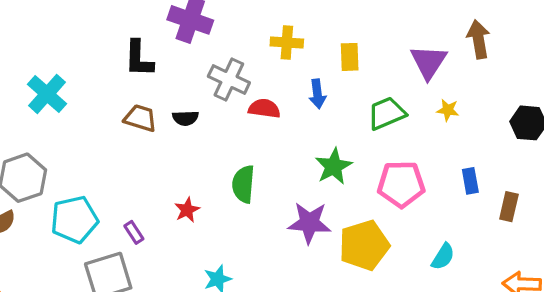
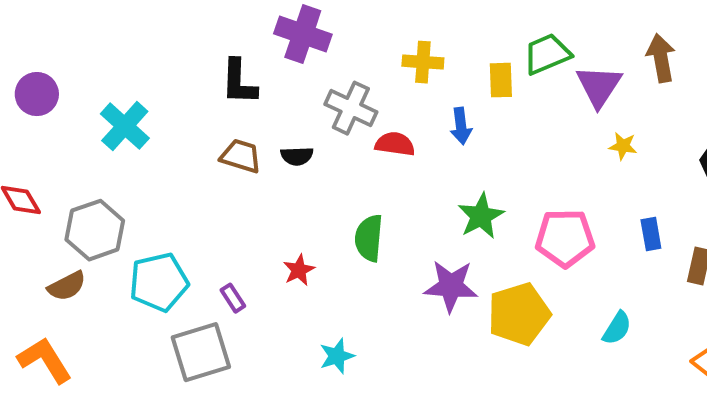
green trapezoid: (387, 113) -> (547, 54), moved

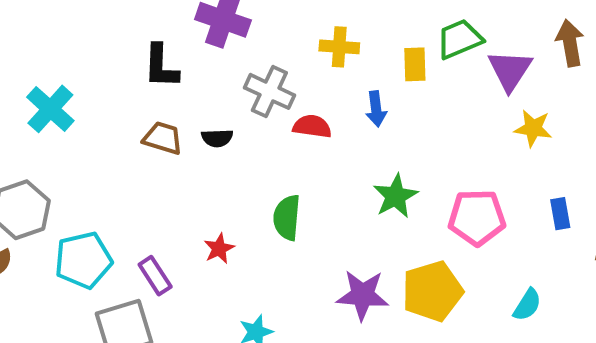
yellow star: (623, 146) -> (533, 128), size x1.4
purple star: (451, 286) -> (363, 295), moved
purple rectangle: (233, 298) -> (155, 276), size x1.4

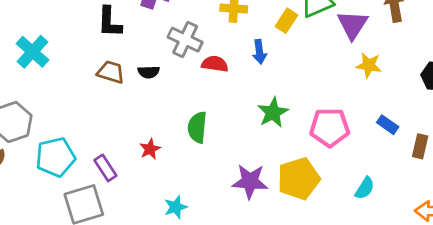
yellow rectangle: (415, 64) -> (286, 21), turned 35
blue rectangle: (560, 214) -> (388, 125), turned -45

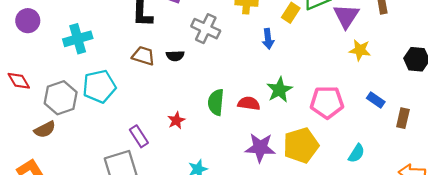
cyan cross: (32, 52) -> (78, 39), turned 32
red semicircle: (215, 64) -> (249, 103), moved
cyan pentagon: (55, 157) -> (99, 86), moved

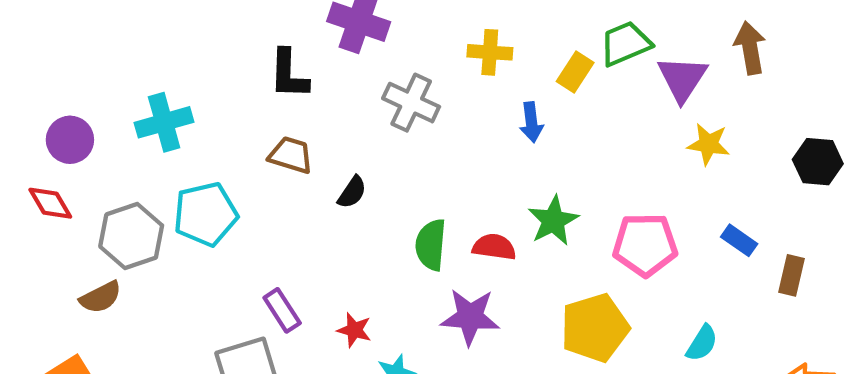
purple circle: (28, 21) -> (70, 140), moved
black semicircle: (175, 56) -> (352, 192), moved, turned -54
red star: (176, 120) -> (354, 330), moved, turned -30
purple star: (260, 148) -> (470, 317), moved

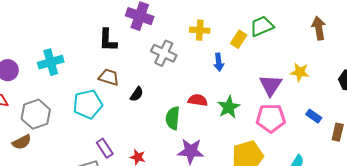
purple triangle: (682, 79) -> (271, 85), moved
cyan pentagon: (206, 214) -> (88, 104), moved
red semicircle: (494, 247) -> (198, 100), moved

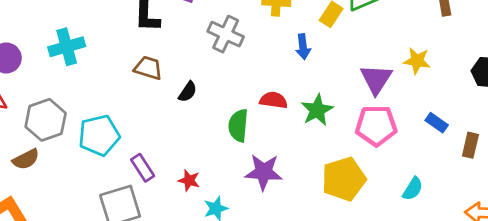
cyan pentagon: (88, 104) -> (99, 135), moved

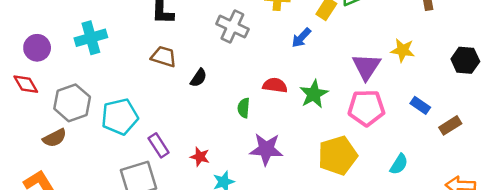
blue arrow: (303, 47) -> (301, 38), turned 50
green semicircle: (238, 126) -> (244, 108), size x0.7
brown rectangle: (470, 145) -> (450, 125), turned 45

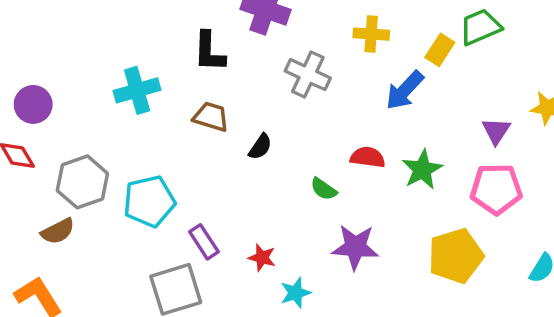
cyan cross: (91, 38) -> (137, 90), moved
blue arrow: (301, 38) -> (405, 90), size x1.4
purple triangle: (366, 67) -> (496, 131), size x0.7
green semicircle: (244, 108) -> (324, 189), turned -60

